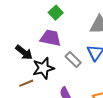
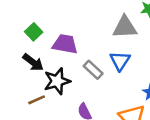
green square: (56, 13) -> (34, 32), moved

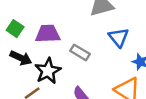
blue triangle: (120, 61) -> (119, 37), moved

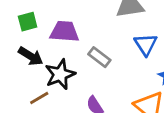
green square: (15, 29) -> (28, 22), turned 35

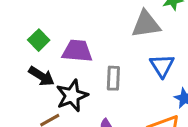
green square: (28, 22) -> (39, 40), turned -30
gray rectangle: (99, 57) -> (113, 78), turned 55

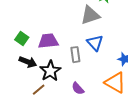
blue triangle: (162, 66) -> (95, 43), moved

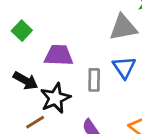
green square: (22, 38) -> (22, 31), moved

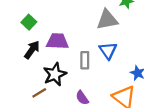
black arrow: (26, 81) -> (32, 50), moved, turned -84

